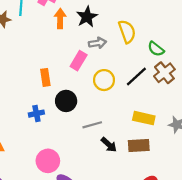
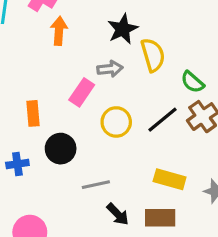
black star: (87, 17) -> (123, 29), moved

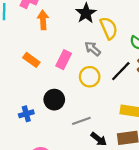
gray arrow: (110, 69) -> (93, 49), moved, turned -126
orange rectangle: (33, 113) -> (31, 60), moved, turned -42

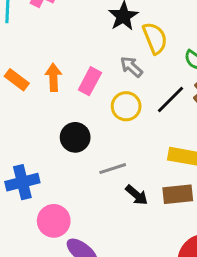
orange arrow: (43, 20) -> (53, 77), moved
orange rectangle: (31, 60) -> (17, 80), moved
blue cross: (26, 114) -> (22, 182), moved, size x1.5

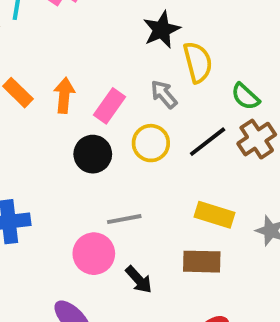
black circle: (75, 137) -> (93, 154), moved
black arrow: (137, 195) -> (139, 280), moved
pink circle: (54, 221) -> (94, 254), moved

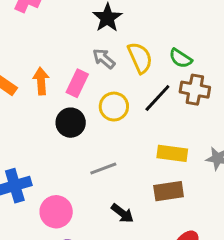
yellow semicircle: (198, 62) -> (140, 58), moved
gray arrow: (164, 94) -> (104, 59), moved
brown cross: (257, 139) -> (195, 90), turned -36
pink circle: (94, 254) -> (56, 212), moved

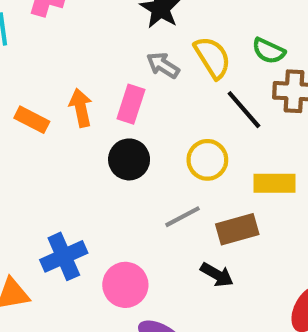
black line: (157, 98) -> (244, 110), turned -76
yellow circle: (114, 107) -> (207, 160), moved
brown rectangle: (169, 191) -> (237, 229), moved

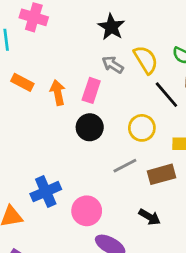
orange rectangle: (32, 120) -> (22, 82), moved
black arrow: (217, 275) -> (150, 217), moved

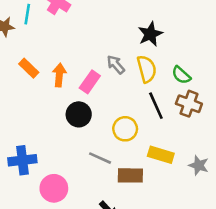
black star: (111, 27) -> (150, 34), moved
orange rectangle: (22, 82) -> (29, 68), moved
gray line: (125, 166) -> (100, 158), turned 35

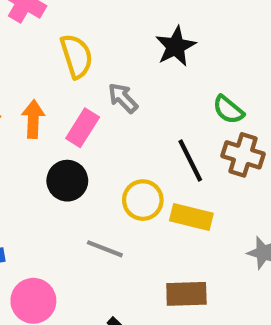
yellow semicircle: (147, 69) -> (77, 56), moved
yellow rectangle: (161, 155) -> (191, 217), moved
brown rectangle: (130, 175) -> (186, 294), moved

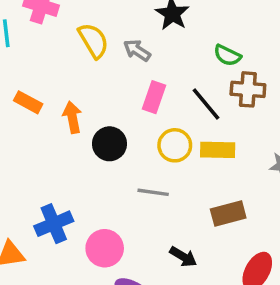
gray arrow: (123, 98) -> (137, 50), moved
orange arrow: (33, 119) -> (72, 117), moved
pink rectangle: (83, 128) -> (154, 97), moved

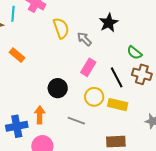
orange arrow: (72, 117) -> (40, 115), moved

